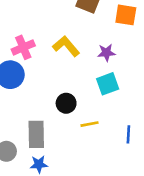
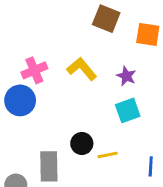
purple star: (106, 53) -> (126, 76), turned 30
black circle: (66, 103) -> (82, 143), moved

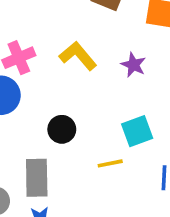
cyan square: (128, 110) -> (137, 131), moved
black circle: (82, 143) -> (62, 129), moved

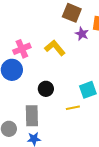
purple star: (133, 65) -> (82, 34), moved

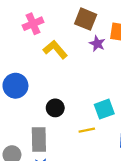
yellow L-shape: (55, 48) -> (55, 49), moved
pink cross: (22, 49) -> (33, 24), moved

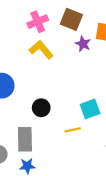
pink cross: (33, 24) -> (38, 22), moved

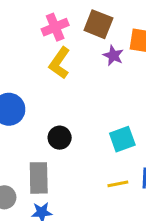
yellow L-shape: (41, 50) -> (60, 63), turned -105
yellow line: (73, 130) -> (118, 184), moved

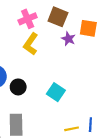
black circle: (60, 138) -> (18, 87), moved
cyan square: (122, 139) -> (56, 92), moved, turned -36

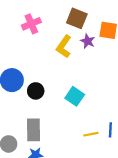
pink cross: (28, 19) -> (31, 24), moved
yellow L-shape: (31, 44) -> (64, 47), moved

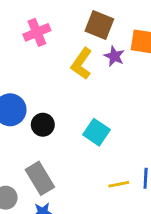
gray rectangle: (33, 130) -> (40, 178), turned -30

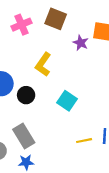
brown square: (99, 25) -> (56, 19), moved
yellow L-shape: (82, 64) -> (43, 64), moved

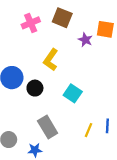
gray rectangle: (24, 136) -> (48, 127), moved
yellow line: (84, 141) -> (88, 130), turned -56

